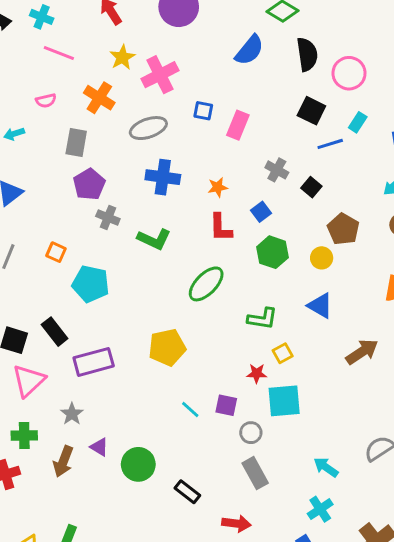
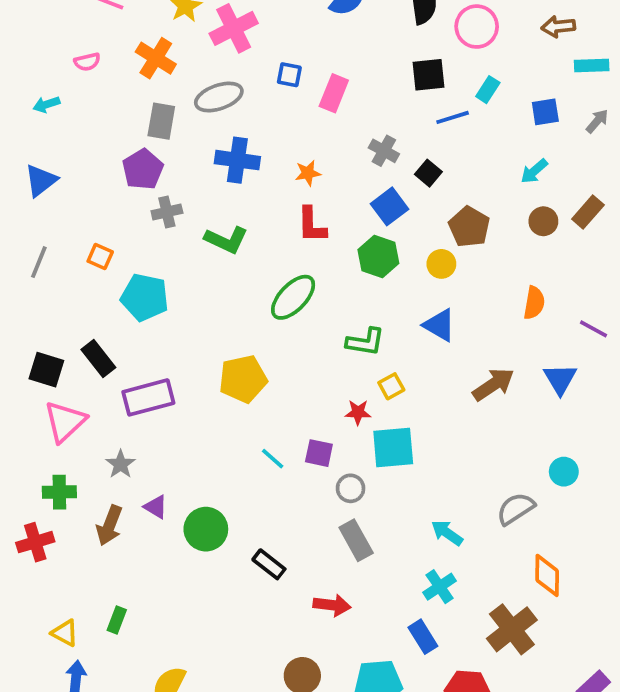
black square: (311, 111) -> (428, 75), turned -32
gray rectangle: (76, 142) -> (161, 121), moved
blue square: (261, 212) -> (389, 206), moved, size x1.4
gray cross: (108, 218) -> (167, 212), turned -35

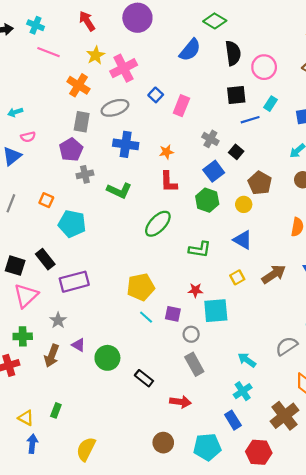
pink semicircle: (87, 62) -> (28, 137), moved
blue square: (289, 75) -> (156, 95), turned 32
yellow pentagon: (243, 379) -> (141, 287), moved
yellow square: (391, 386) -> (237, 277), moved

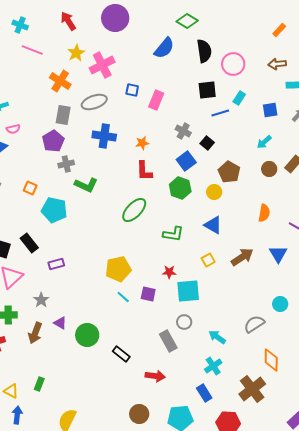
blue square: (156, 95) -> (132, 90), turned -32
green L-shape: (119, 190) -> (86, 185), moved
purple rectangle: (74, 282) -> (56, 264), size x0.6
gray circle: (191, 334) -> (184, 322), moved

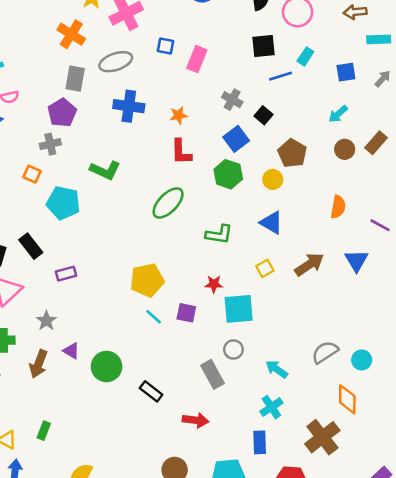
gray cross: (66, 164) -> (50, 144), moved
cyan circle: (280, 304) -> (362, 360), moved
blue rectangle: (204, 393) -> (260, 442), turned 30

